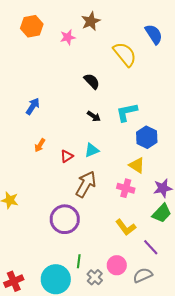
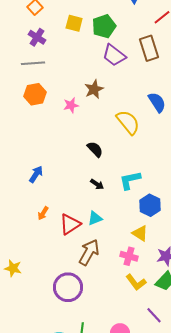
red triangle: (67, 156) -> (70, 224), size x1.6
yellow L-shape: (126, 227) -> (136, 282), moved

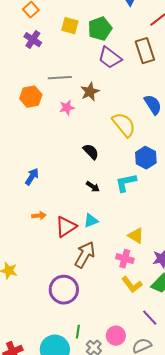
gray line: (33, 63) -> (60, 78), moved
blue hexagon: (150, 205) -> (146, 158), moved
orange arrow: (43, 213) -> (39, 216), turned -128

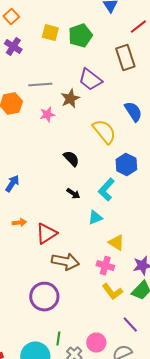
purple trapezoid: (110, 58) -> (90, 80), moved
cyan L-shape: (126, 183) -> (106, 190), turned -35
cyan triangle: (91, 221) -> (95, 218), moved
brown arrow: (85, 255) -> (65, 262), turned 72

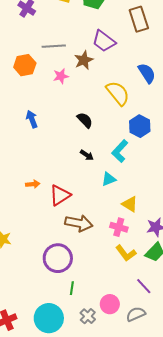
blue arrow: (12, 184) -> (32, 119), moved, turned -54
green line: (58, 339) -> (72, 288), moved

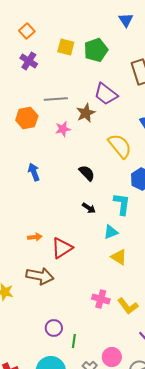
cyan L-shape: (120, 151) -> (122, 204), turned 145
yellow triangle: (130, 204) -> (119, 257), moved
brown arrow: (79, 223) -> (40, 276), moved
pink cross: (119, 227) -> (101, 299), moved
purple circle: (58, 258) -> (54, 328), moved, size x0.6

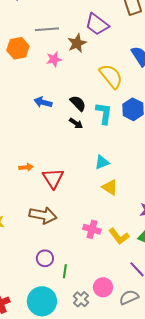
blue arrow: (34, 172) -> (43, 102), moved, turned -54
cyan L-shape: (122, 204) -> (104, 113), moved
black arrow: (89, 208) -> (76, 123), moved
red triangle: (62, 248) -> (53, 178), turned -30
brown arrow: (40, 276) -> (43, 215), moved

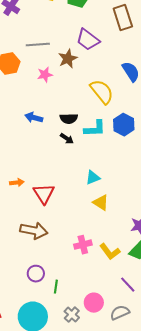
black semicircle: (78, 103) -> (69, 119), turned 132
cyan L-shape: (104, 113) -> (95, 129), turned 80
pink cross: (92, 229) -> (83, 245), turned -30

